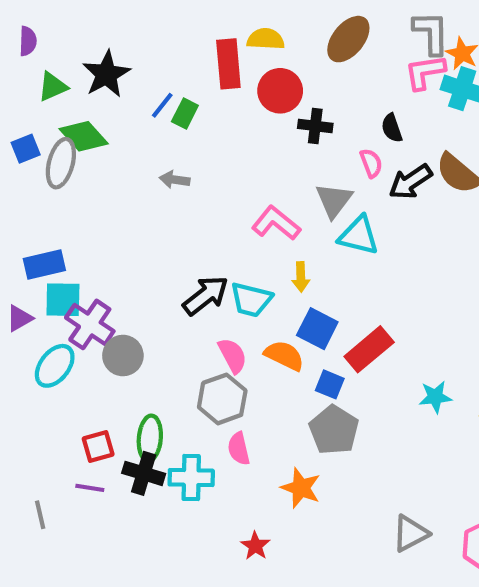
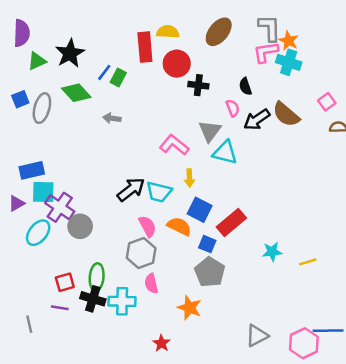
purple semicircle: (28, 41) -> (22, 33), size x1.5
green diamond: (84, 136) -> (76, 93), moved

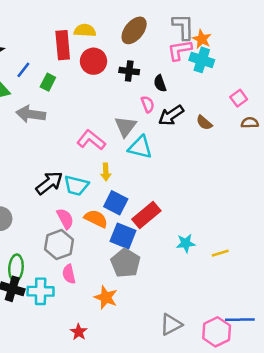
green rectangle: (118, 78) -> (48, 82), moved
black cross: (198, 85) -> (129, 71), moved
brown semicircle: (286, 114) -> (204, 123), moved, size x0.6
gray arrow: (112, 118) -> (31, 114), size x1.6
blue square: (207, 244) -> (123, 236), size x1.5

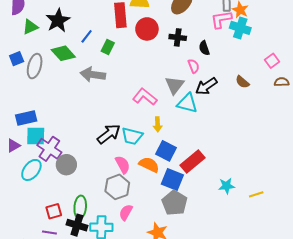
black arrow: (171, 115) -> (206, 86), moved
pink semicircle: (69, 274) -> (126, 212), turned 42

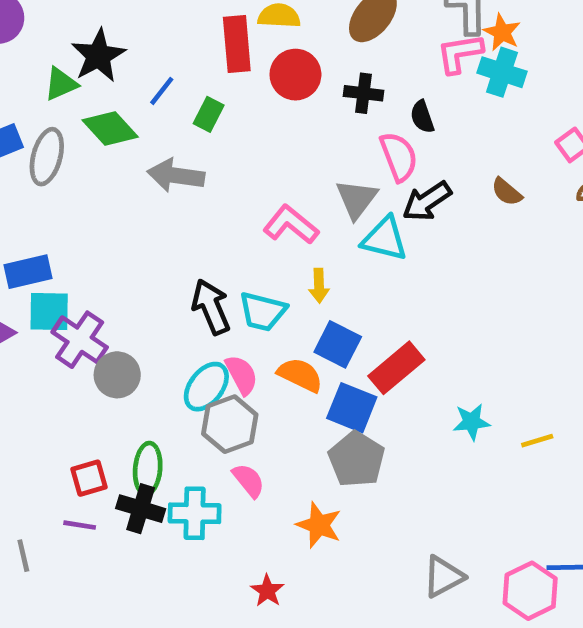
green triangle: (30, 27) -> (61, 84), moved
pink semicircle: (194, 66) -> (399, 157), size x1.5
black arrow: (109, 134) -> (211, 307), turned -75
cyan ellipse: (31, 170) -> (206, 387), moved
pink semicircle: (126, 212) -> (249, 480), turned 112

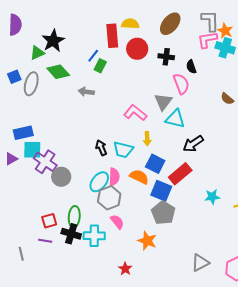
blue line: (162, 91) -> (93, 56), moved
gray arrow: (176, 175) -> (86, 92), size x0.7
black arrow: (427, 201) -> (193, 144), moved
black arrow: (211, 307) -> (101, 148), size x0.7
pink semicircle: (242, 375) -> (114, 177), turned 30

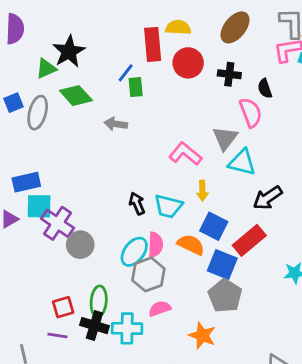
green rectangle: (100, 66) -> (136, 87), turned -32
pink semicircle: (117, 222) -> (160, 309), turned -70

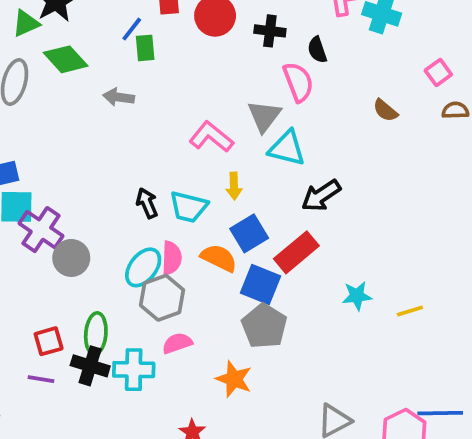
blue square: (214, 226) -> (249, 233), turned 32

